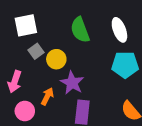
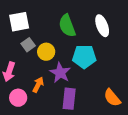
cyan pentagon: (125, 65) -> (84, 57), moved

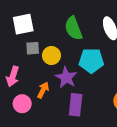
gray square: (28, 45) -> (33, 48), turned 32

